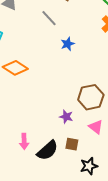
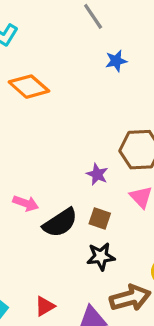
pink arrow: (24, 141) -> (26, 203), turned -77
black star: (89, 166) -> (101, 256), moved

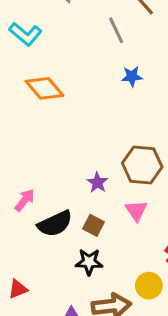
pink arrow: (26, 203) -> (25, 200), turned -80
red triangle: (45, 306) -> (18, 289), moved

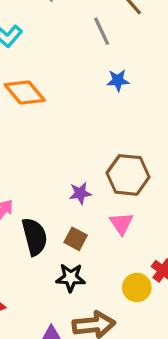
purple star: (97, 183) -> (80, 193), turned 30
black semicircle: (55, 224) -> (35, 237), turned -80
yellow circle: (149, 286) -> (137, 287), moved

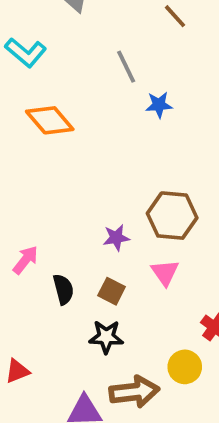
gray line: (102, 31) -> (126, 67), moved
black semicircle: (35, 237) -> (63, 289), size x0.7
yellow circle: (137, 287) -> (185, 367), moved

